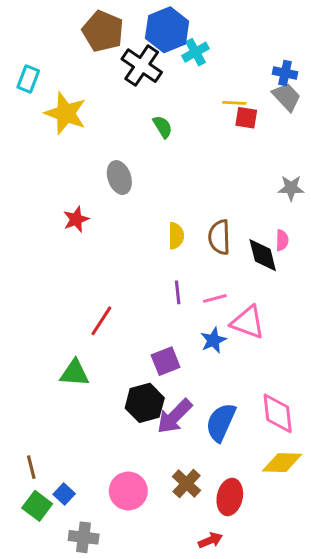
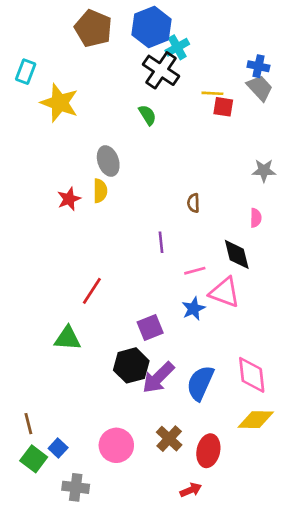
black cross: (142, 66) -> (161, 70), moved
yellow semicircle: (176, 236) -> (100, 191), moved
brown semicircle: (219, 237) -> (193, 203), moved, size x0.6
black diamond: (263, 255) -> (237, 254), moved
purple line: (178, 292) -> (161, 242), moved

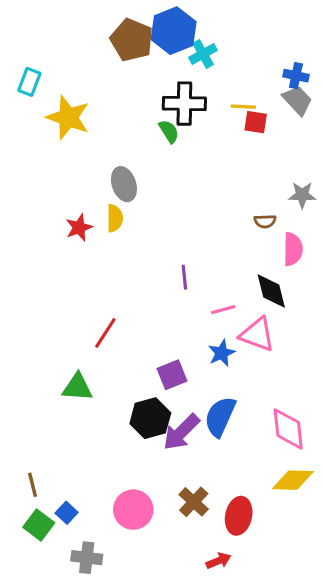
brown pentagon: (93, 28) -> (132, 40), moved
black cross: (161, 70) -> (184, 104), moved, turned -33
brown semicircle: (193, 203) -> (265, 221), moved, turned -90
pink semicircle: (256, 218) -> (293, 249), size x1.5
blue semicircle: (200, 383) -> (220, 417), moved

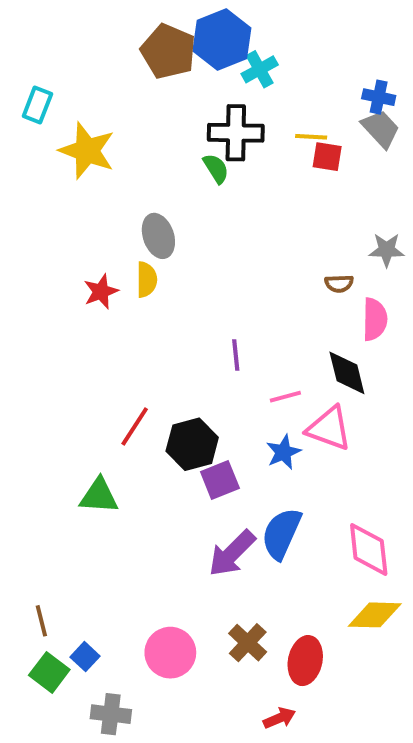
black hexagon: (150, 418) -> (192, 444), moved

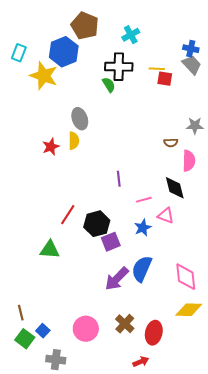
blue hexagon: (222, 40) -> (64, 52), moved
pink triangle: (329, 428) -> (166, 216), size x0.7

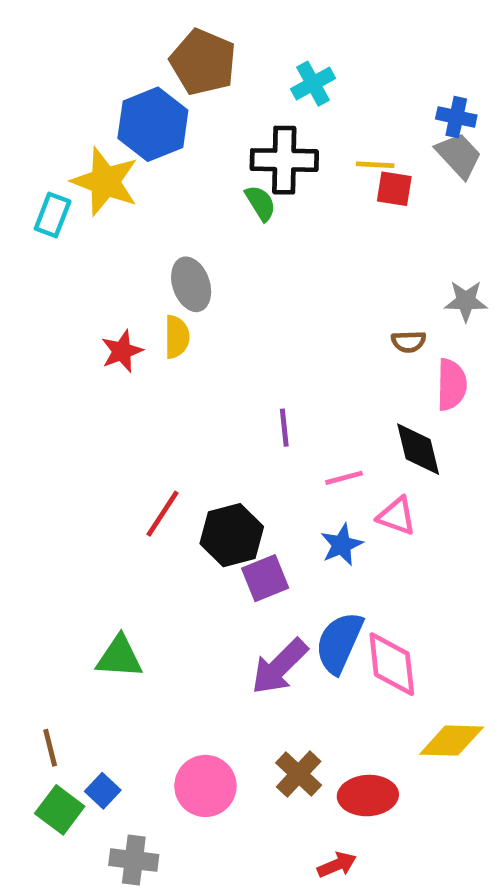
cyan rectangle: (19, 53) -> (53, 215), moved
green triangle: (50, 250) -> (119, 657), moved
pink diamond: (186, 277) -> (392, 664), moved
red ellipse: (154, 333) -> (368, 796), turned 75

